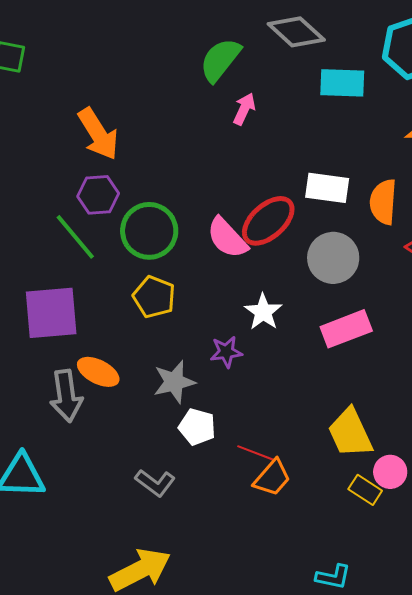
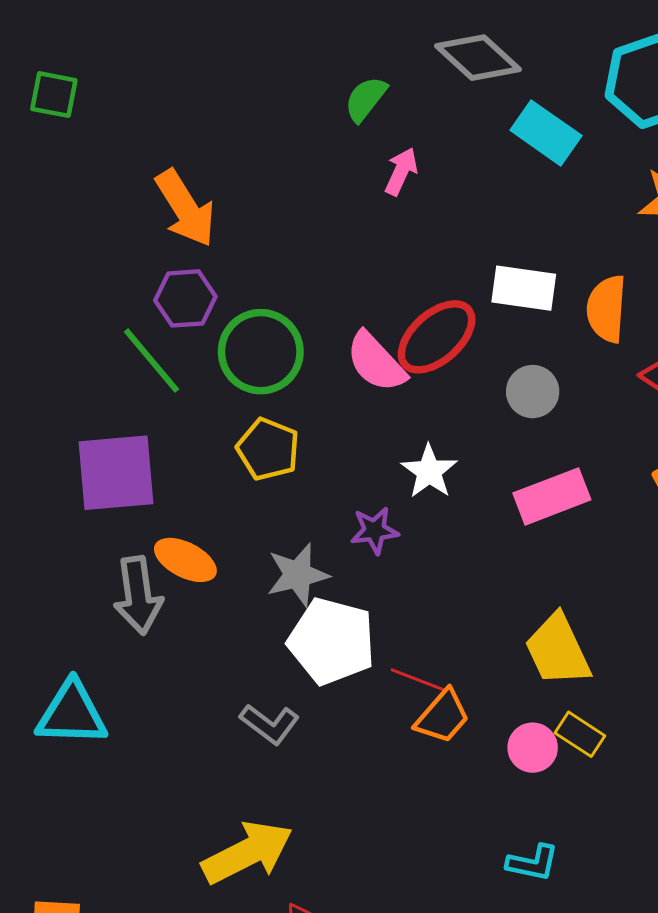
green semicircle: (220, 60) -> (366, 99), size x0.7
cyan rectangle: (342, 83) -> (546, 133), turned 33
gray circle: (333, 258) -> (533, 392), size x0.7
white pentagon: (197, 427) -> (332, 641), size x1.6
pink circle: (390, 472) -> (533, 748), moved

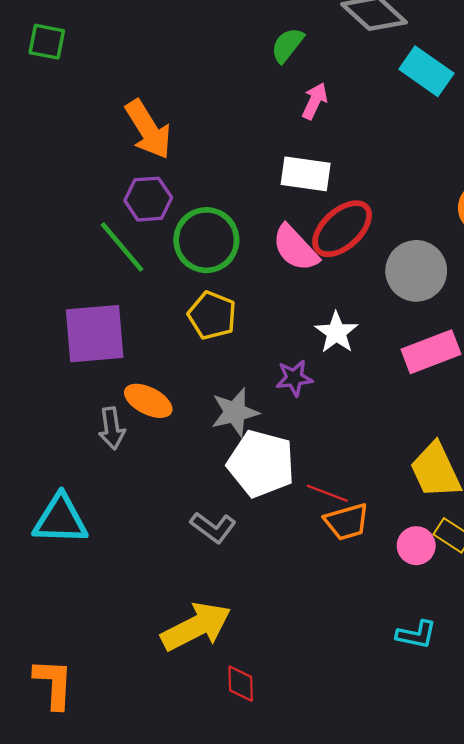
white rectangle: (524, 288) -> (306, 174), moved
gray circle: (533, 392) -> (416, 271), size x1.5
gray arrow: (138, 595) -> (112, 428), size x0.7
orange trapezoid: (442, 717) -> (347, 522), turned 33

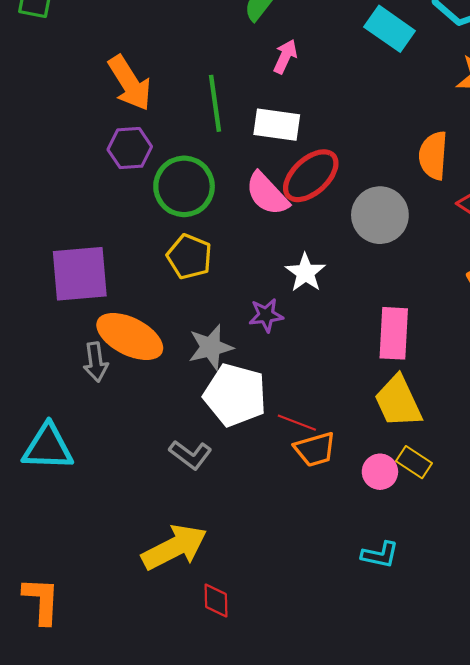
green line: (122, 247) -> (215, 103), moved, turned 32
pink rectangle: (431, 352) -> (394, 333), moved, turned -66
orange ellipse: (148, 401) -> (130, 336), size x1.5

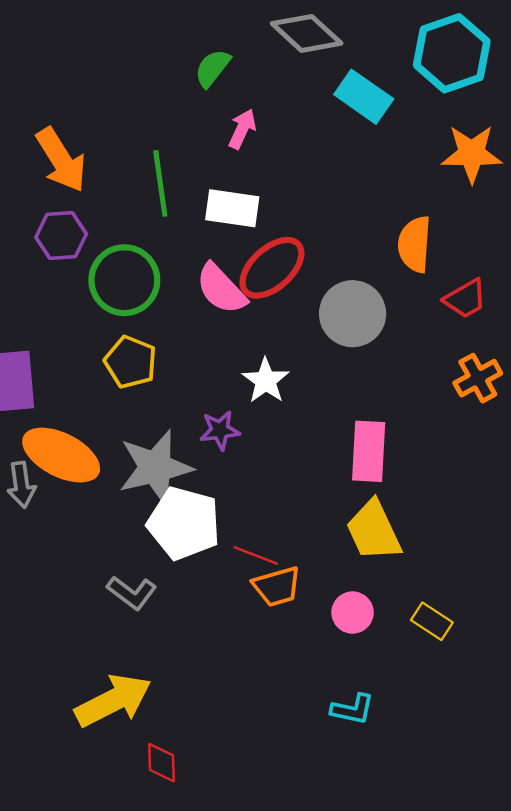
gray star: (211, 347) -> (155, 467), size x1.4
yellow rectangle: (414, 462) -> (432, 621), moved

